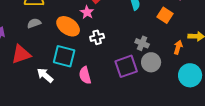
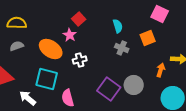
orange square: (165, 15) -> (148, 38), turned 35
gray cross: (142, 43) -> (122, 48), moved
purple square: (126, 66) -> (109, 89), turned -35

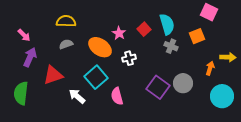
red square: (79, 19) -> (144, 29), moved
cyan semicircle: (118, 26) -> (167, 24), size x1.5
cyan square: (47, 79) -> (96, 77), turned 35

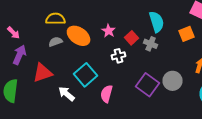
red square: (144, 29) -> (132, 38), moved
gray cross: (171, 46) -> (151, 44), moved
orange ellipse: (100, 47) -> (79, 36), moved
pink semicircle: (117, 96) -> (107, 94), turned 30

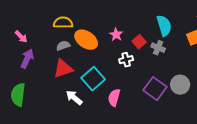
red triangle: (43, 73) -> (63, 69), moved

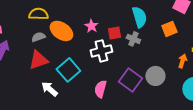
red square: (139, 42) -> (114, 33), turned 32
white cross: (126, 60) -> (101, 51), size x1.5
pink semicircle: (114, 98) -> (100, 89), moved

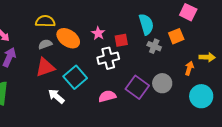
gray cross: (133, 39) -> (154, 46), moved
pink semicircle: (100, 89) -> (107, 96), turned 60

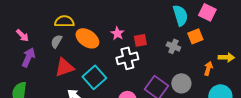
cyan semicircle: (146, 24) -> (180, 15), moved
gray semicircle: (45, 44) -> (56, 41), moved, turned -40

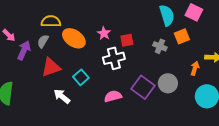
purple arrow: (28, 57) -> (24, 50), moved
cyan square: (94, 77) -> (81, 77), size x0.7

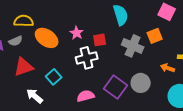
cyan semicircle: (167, 15) -> (121, 15), moved
gray semicircle: (43, 41) -> (16, 41), turned -144
gray cross: (160, 46) -> (133, 46), size x1.5
orange arrow: (195, 68) -> (168, 68), turned -88

